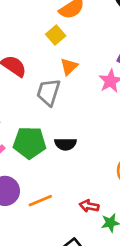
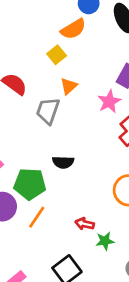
green pentagon: (30, 143) -> (30, 184), moved
orange line: (40, 201) -> (37, 217), turned -35

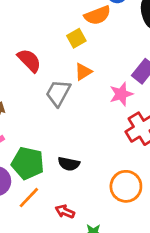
black semicircle: (63, 162) -> (69, 164), moved
red arrow: (85, 224) -> (65, 211), moved

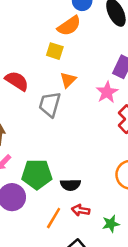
yellow square: (76, 38) -> (55, 51), turned -30
black semicircle: (69, 164) -> (70, 185), moved
orange line: (29, 198) -> (54, 218), moved

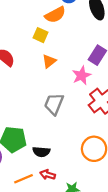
gray trapezoid: (50, 104) -> (54, 104), moved
orange line: (54, 218) -> (24, 179), turned 30

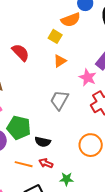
pink star: (82, 75) -> (88, 78), turned -30
orange line: (24, 179) -> (24, 164), turned 30

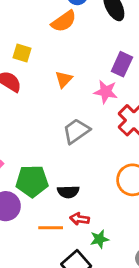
yellow square: (55, 36) -> (22, 53), moved
gray trapezoid: (59, 100) -> (76, 131), turned 40
green star: (66, 179) -> (99, 239), moved

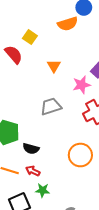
orange triangle: (64, 79) -> (54, 66), turned -32
pink star: (106, 92) -> (82, 85), turned 30

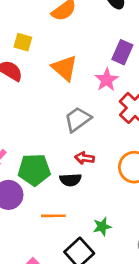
orange triangle: (54, 66) -> (65, 68), size x1.5
red arrow: (33, 171) -> (85, 158), moved

